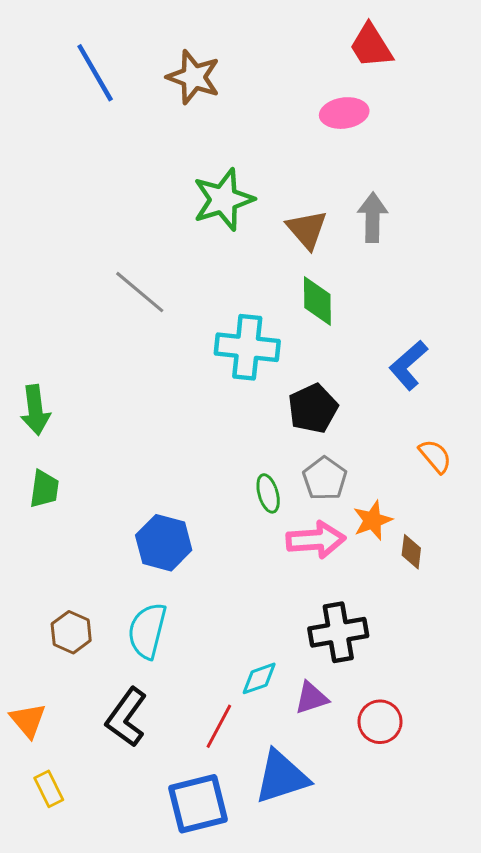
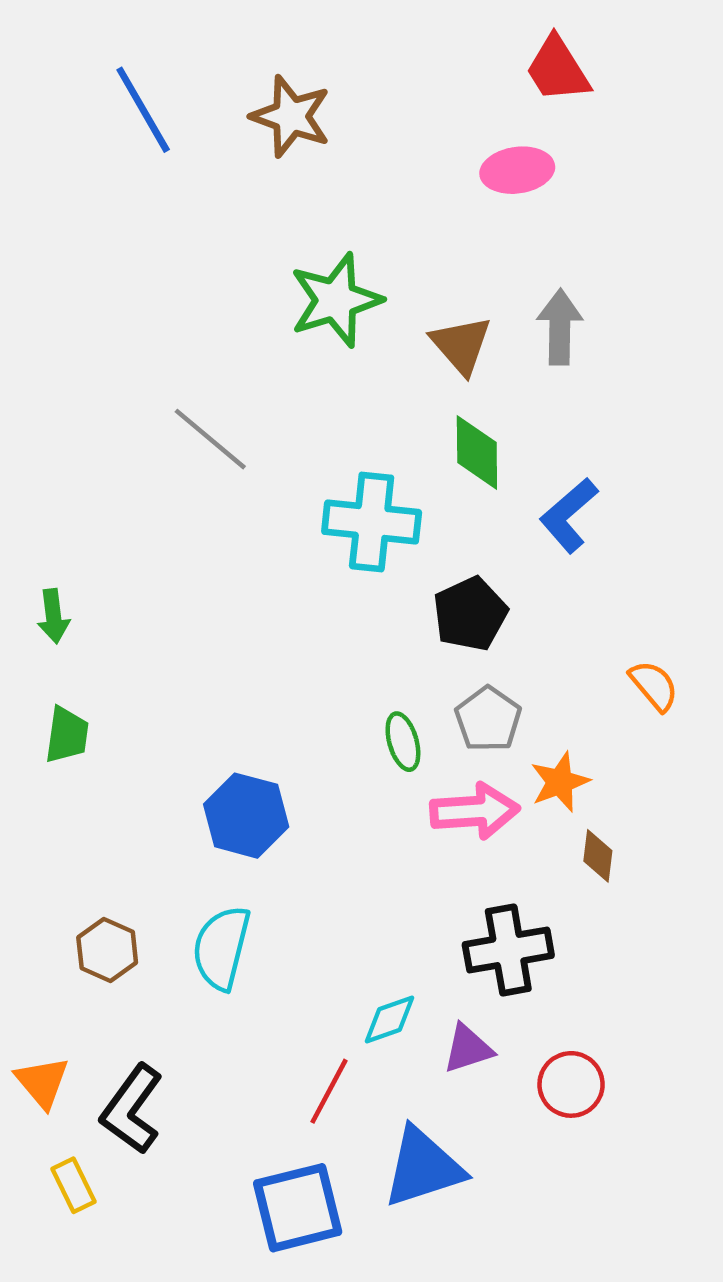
blue L-shape: (408, 365) -> (569, 515), moved
green arrow: (35, 410) -> (53, 616), size x0.7
brown diamond: (411, 552) -> (598, 856), moved
black L-shape: (126, 717) -> (132, 1109), moved

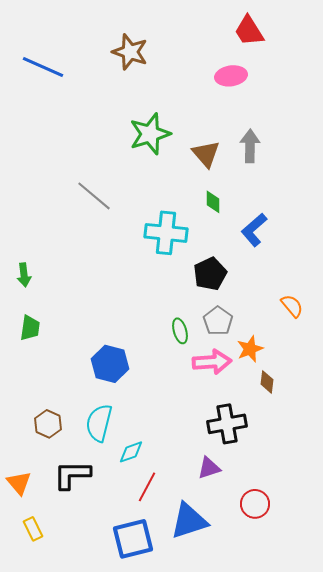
blue line: (143, 110) -> (43, 67), moved, turned -36
green diamond: (477, 453) -> (213, 202), size x0.7
cyan diamond: (390, 1019) -> (131, 452), moved
red circle: (571, 1084) -> (255, 504), moved
black L-shape: (132, 1109) -> (72, 475), moved, turned 54

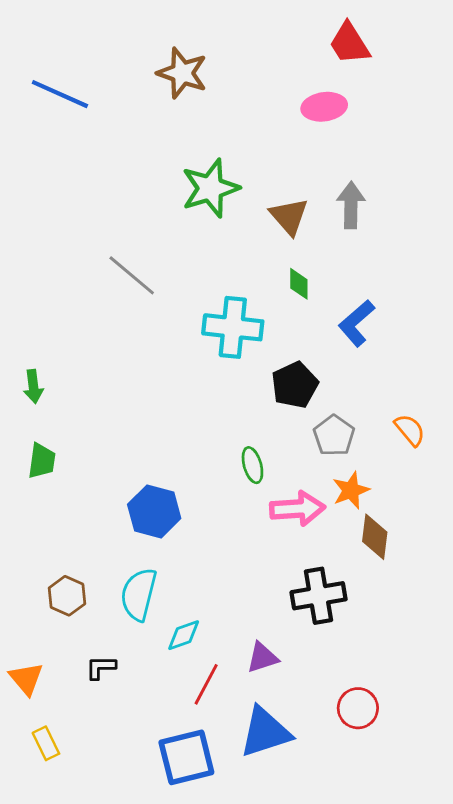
gray pentagon: (218, 321) -> (334, 436), moved
brown diamond: (267, 382) -> (375, 537), size x1.4
purple triangle: (209, 468) -> (262, 658), moved
black L-shape: (72, 475) -> (101, 667), size x0.6

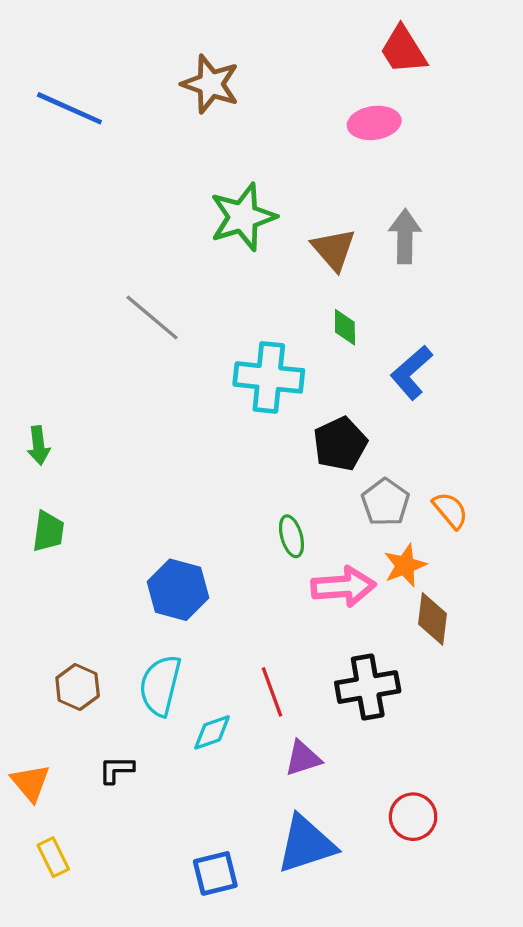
orange semicircle: (410, 430) -> (450, 510), moved
red line: (206, 684) -> (272, 692), moved, turned -48
blue square: (186, 757) -> (215, 873), size x0.7

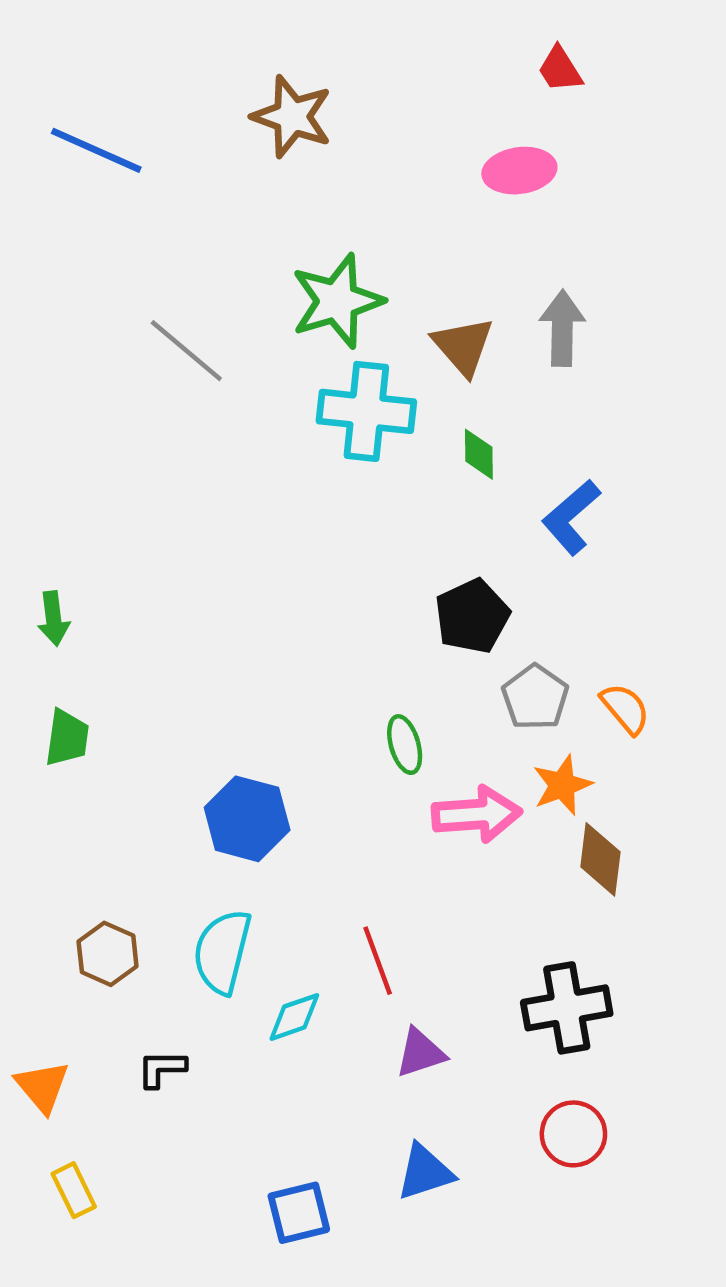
red trapezoid: (403, 50) -> (560, 69), size x0.7
gray line: (152, 317) -> (186, 351), moved
cyan cross: (269, 377) -> (366, 411), moved
black cross: (368, 687) -> (567, 1008), moved
blue triangle: (306, 844) -> (425, 1172), size x0.7

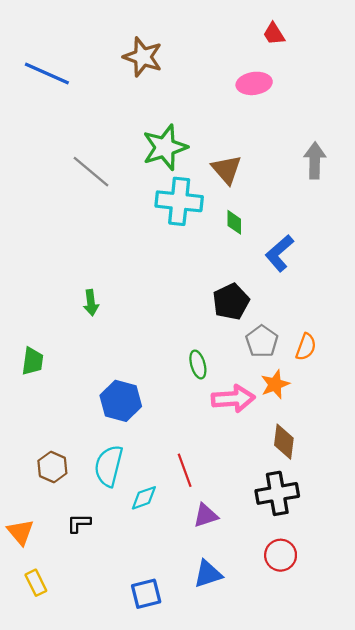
gray arrow: (562, 328) -> (315, 161), moved
green arrow: (54, 618) -> (91, 303), moved
orange semicircle: (625, 709) -> (306, 347), turned 60
brown diamond: (600, 859) -> (284, 442), moved

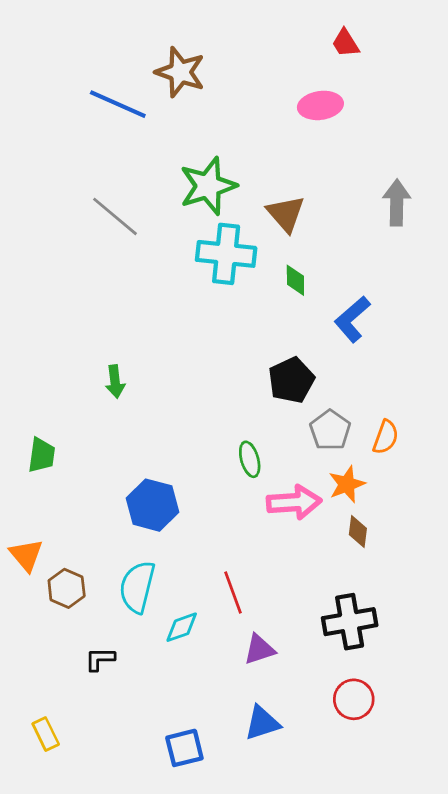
blue line: (47, 73) -> (118, 104), moved
brown diamond: (284, 442) -> (358, 531), moved, size x0.7
orange triangle: (20, 532) -> (26, 555), moved

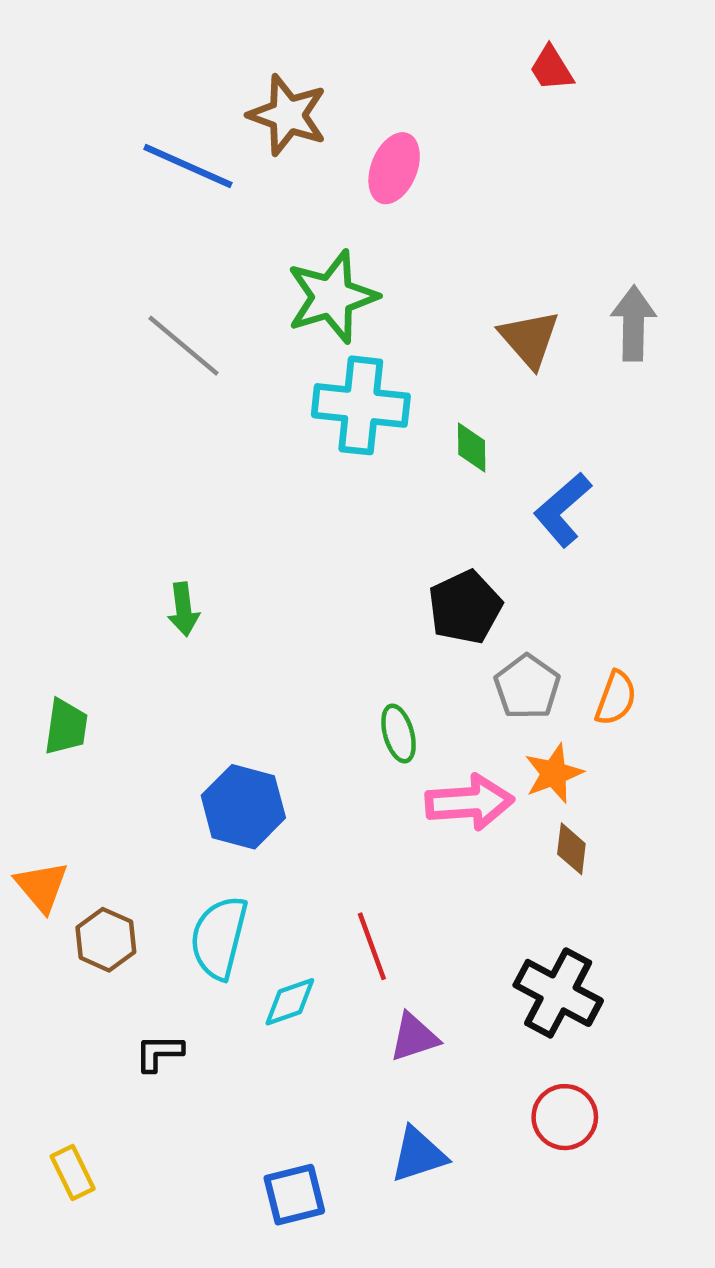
pink ellipse: (320, 105) -> (394, 168), moved, turned -60
brown triangle: (286, 214) -> (529, 339), moved
black cross: (350, 622) -> (558, 993), turned 38

